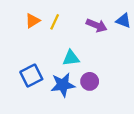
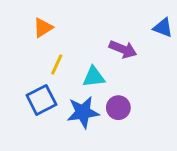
yellow line: (55, 22) -> (57, 65), moved
purple arrow: (97, 25) -> (123, 49), moved

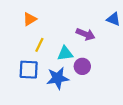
blue square: (41, 100) -> (29, 70), turned 30
purple circle: (118, 108) -> (82, 66), moved

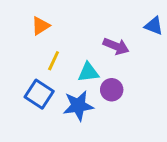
blue square: (29, 70) -> (39, 94), turned 30

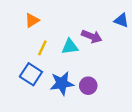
cyan triangle: (88, 72) -> (70, 47), moved
purple circle: (112, 90) -> (88, 86), moved

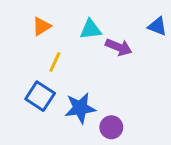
cyan triangle: (70, 47) -> (91, 29), moved
purple circle: (88, 86) -> (111, 127), moved

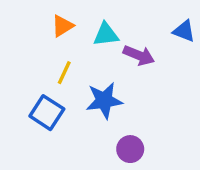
orange triangle: (42, 26) -> (62, 26), moved
blue star: (80, 108) -> (104, 100), moved

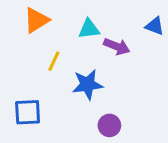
orange triangle: (62, 26) -> (36, 20), moved, size x1.4
blue square: (47, 113) -> (28, 112), moved, turned -36

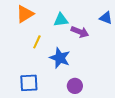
blue star: (87, 85) -> (60, 58), turned 30
blue square: (28, 112) -> (29, 83), moved

